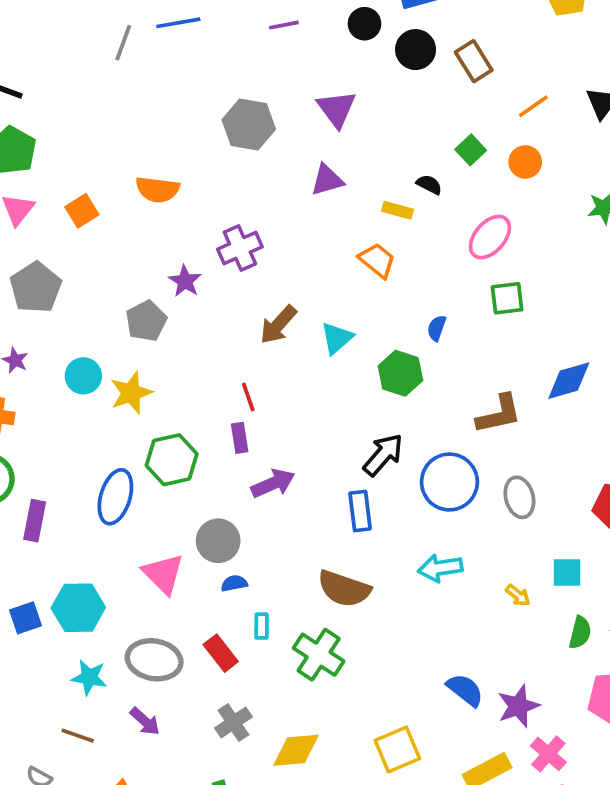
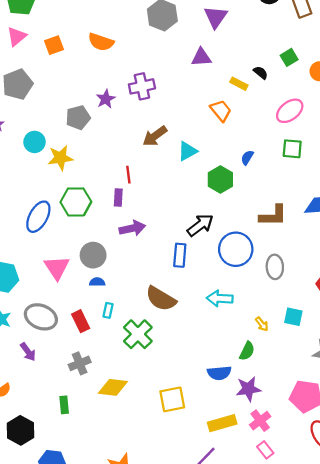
green semicircle: (580, 633) -> (247, 351), moved
blue semicircle: (465, 690) -> (219, 373), turned 125

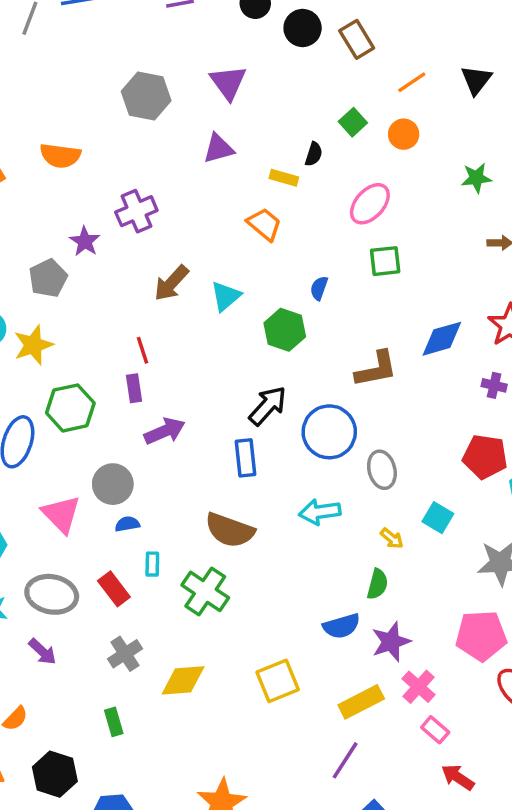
black semicircle: (261, 73) -> (314, 154), turned 80
gray ellipse: (275, 267) -> (382, 470), moved
cyan square: (293, 317) -> (438, 518), turned 30

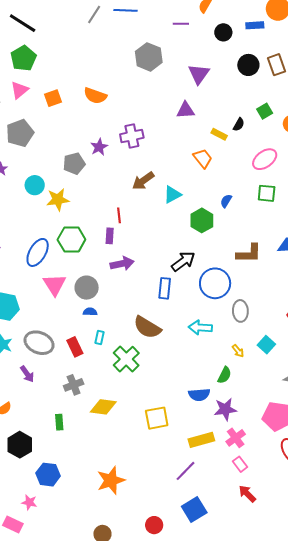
black circle: (303, 28) -> (248, 65), moved
gray hexagon: (146, 96) -> (149, 57), moved
pink triangle: (61, 514) -> (55, 285), moved

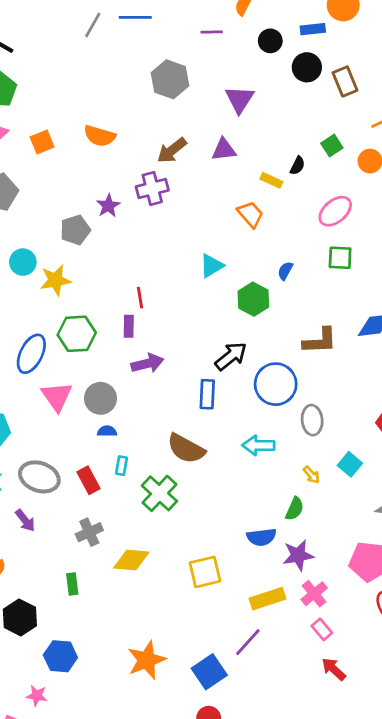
black circle: (248, 65) -> (307, 67), moved
brown arrow: (143, 181) -> (172, 150), moved
blue square: (194, 509) -> (209, 672), moved

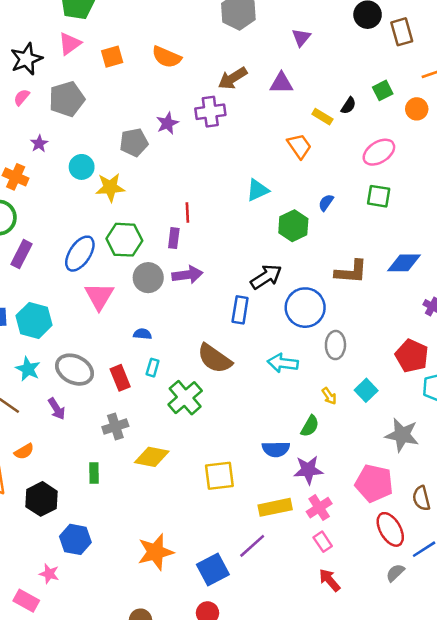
purple triangle: (239, 99) -> (301, 37), size x0.7
gray circle: (100, 398) -> (148, 278), moved

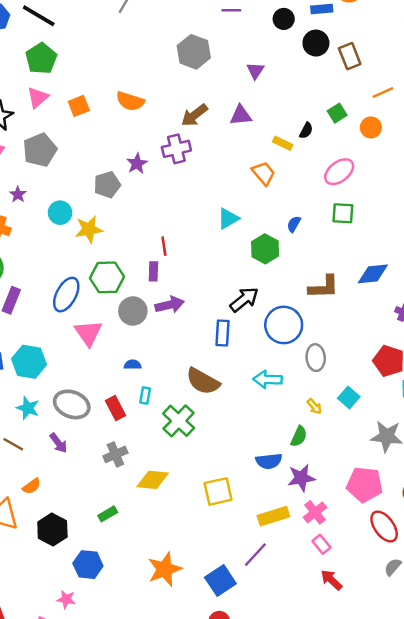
green rectangle: (94, 473) -> (108, 514), moved, turned 66

